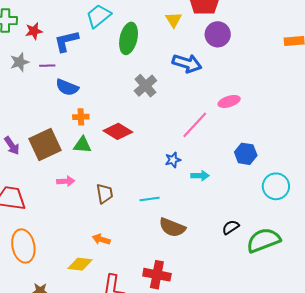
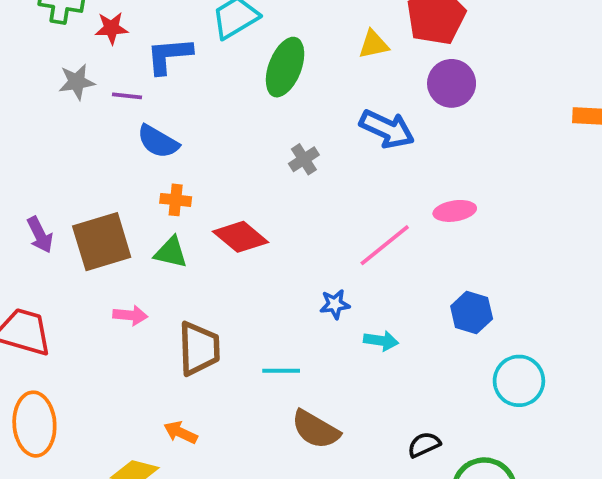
yellow triangle: (174, 20) -> (374, 44), turned 42
gray cross: (145, 86) -> (304, 159), size x0.7
brown trapezoid: (105, 194) -> (199, 348), size x1.4

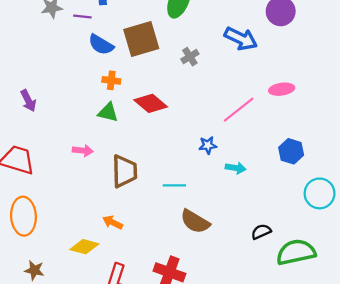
brown square: (102, 242) -> (141, 39), moved

